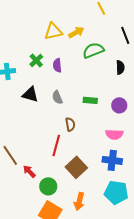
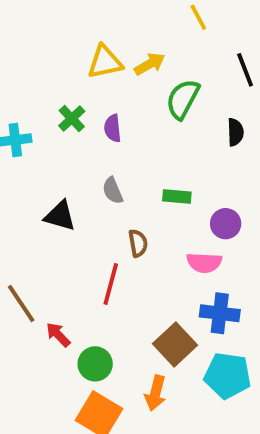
green semicircle: (93, 50) -> (183, 99), turned -40
black triangle: (30, 94) -> (60, 216), moved
purple circle: (119, 105) -> (226, 224), moved
pink semicircle: (114, 134) -> (204, 263), moved
brown square: (76, 167) -> (175, 344), moved

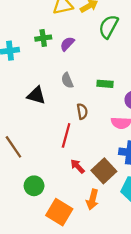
green cross: (72, 119) -> (43, 38), turned 35
purple semicircle: (113, 128) -> (67, 44), turned 49
red arrow: (58, 335) -> (78, 166), moved
green circle: (95, 364) -> (34, 186), moved

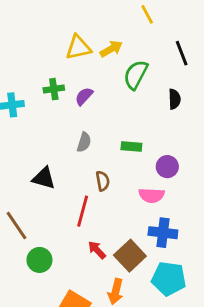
gray semicircle: (67, 80) -> (84, 142), turned -140
black triangle: (36, 95) -> (44, 178), moved
green circle: (34, 186) -> (39, 260), moved

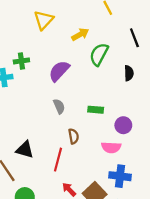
yellow triangle: (78, 47) -> (44, 20), moved, turned -35
green cross: (54, 89) -> (21, 61), moved
purple semicircle: (84, 96) -> (59, 71), size x1.5
gray semicircle: (84, 142) -> (59, 106), turned -40
black triangle: (44, 178) -> (25, 150), moved

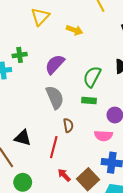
yellow arrow: (80, 34) -> (74, 30), turned 49
green semicircle: (99, 54) -> (92, 77), moved
gray semicircle: (59, 106) -> (55, 97), size x1.6

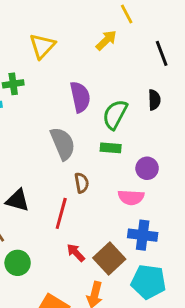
yellow triangle: (40, 17) -> (42, 46), moved
yellow arrow: (74, 30) -> (106, 40), moved, turned -63
purple semicircle: (55, 64) -> (80, 97), moved, turned 125

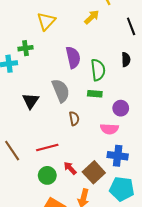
green semicircle: (115, 114) -> (98, 70), turned 145
black triangle: (18, 200) -> (31, 101), moved, turned 48
red line: (61, 213) -> (47, 147), moved, turned 60
green circle: (18, 263) -> (47, 175), moved

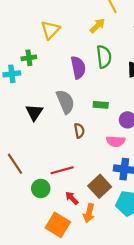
green semicircle: (98, 70) -> (104, 57), moved
red line: (47, 147) -> (62, 170), moved
red arrow: (70, 168) -> (72, 198), moved
green circle: (47, 175) -> (41, 188), moved

